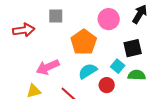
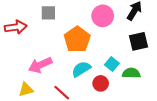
black square: (133, 48) -> (138, 41), moved

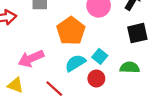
cyan square: (112, 64) -> (100, 56), moved
yellow triangle: (26, 90) -> (15, 85), turned 35

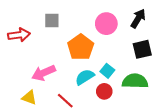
green semicircle: (130, 67) -> (135, 81), size x1.4

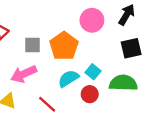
gray square: (52, 21) -> (33, 45), moved

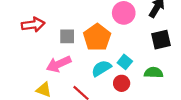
green semicircle: (123, 83) -> (154, 73), size x0.7

